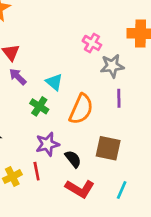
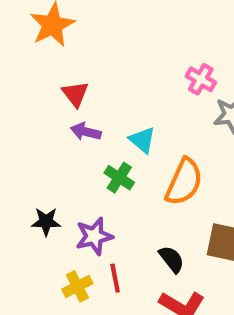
purple arrow: (18, 77) -> (86, 132), turned -30
purple star: (47, 144) -> (94, 236), moved

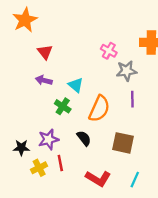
red triangle: (75, 94) -> (45, 52), moved
black star: (46, 222) -> (21, 148), moved
black semicircle: (172, 259) -> (84, 138), moved

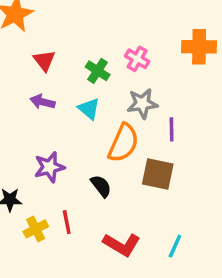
gray star: (126, 71) -> (142, 103), moved
green cross: (63, 106) -> (98, 71), moved
purple star: (49, 139) -> (49, 167), moved
brown square: (123, 143) -> (158, 174), moved

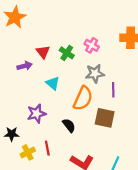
red triangle: (44, 61) -> (43, 52), moved
purple arrow: (43, 102) -> (25, 66), moved, turned 152
cyan triangle: (89, 109) -> (53, 83), moved

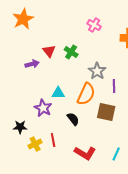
pink cross: (92, 45) -> (94, 25), moved
gray star: (95, 73) -> (97, 71), turned -30
cyan triangle: (53, 83) -> (58, 93), moved, turned -40
purple star: (36, 113) -> (43, 108), turned -30

